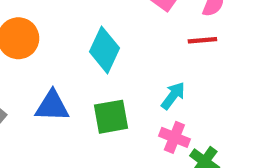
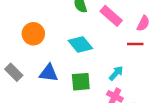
cyan diamond: (104, 50) -> (80, 44), turned -70

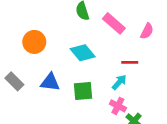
red line: (135, 44) -> (130, 62), moved

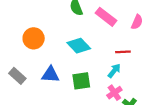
pink cross: (118, 106) -> (114, 93), turned 32

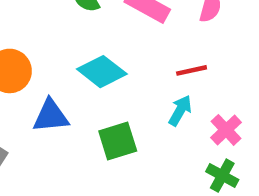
blue triangle: (50, 75) -> (51, 116), moved
pink cross: (114, 93) -> (226, 130), moved

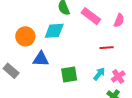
cyan diamond: (102, 72) -> (54, 31), moved, turned -50
cyan arrow: (180, 110) -> (99, 74), moved

